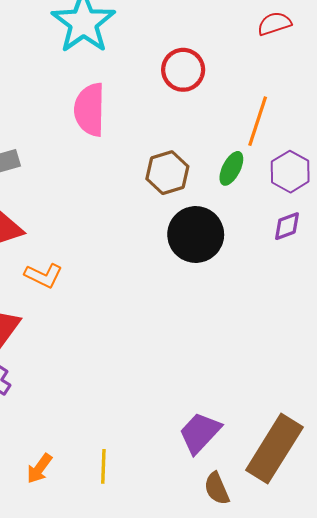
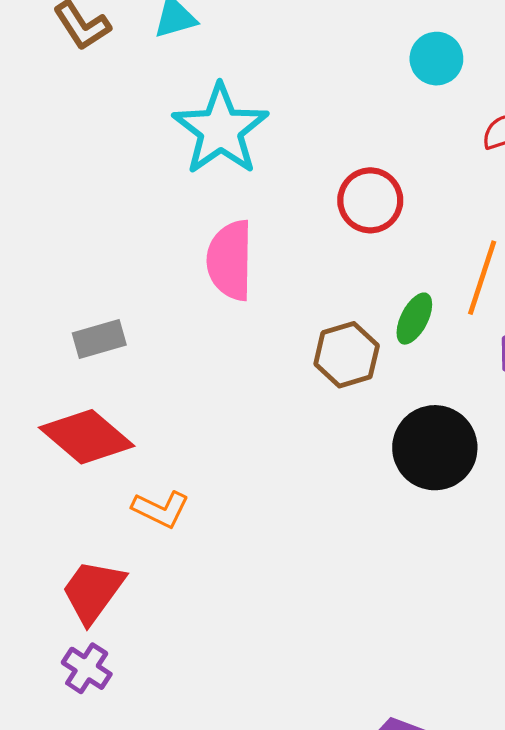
green ellipse: (231, 168) -> (414, 319), moved
black circle: (196, 235) -> (435, 448), moved

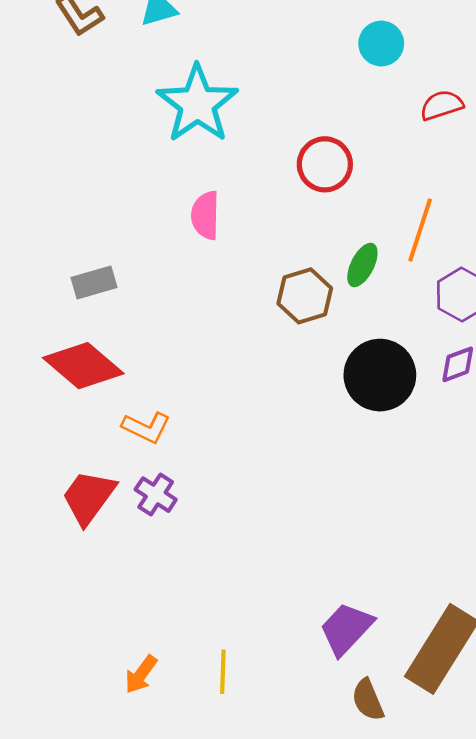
pink semicircle: (230, 260) -> (205, 215), size x0.7
purple cross: (87, 668) -> (156, 495), moved

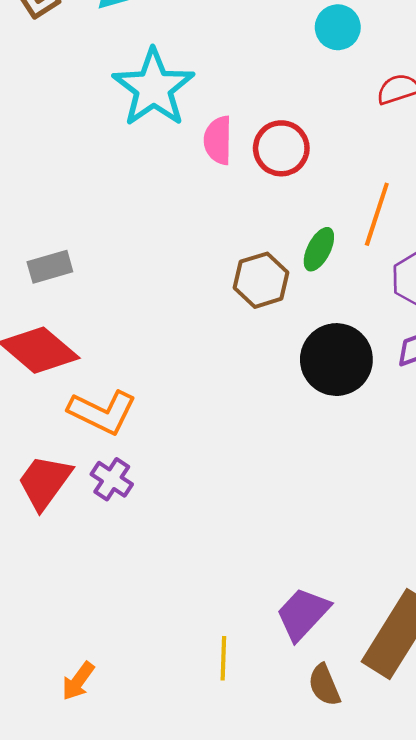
pink semicircle: (205, 215) -> (218, 140), moved
orange L-shape: (146, 427) -> (102, 412), size x1.4
yellow line: (223, 672) -> (223, 658), moved
orange arrow: (141, 674) -> (78, 681), moved

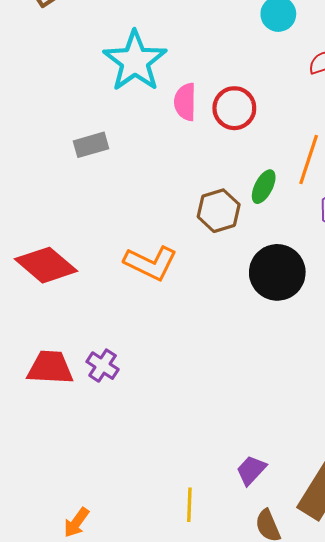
gray rectangle: (50, 267) -> (91, 145), moved
orange L-shape: (102, 412) -> (151, 263), moved
red trapezoid: (45, 482) -> (50, 368), turned 57
purple trapezoid: (303, 614) -> (251, 470), size x0.7

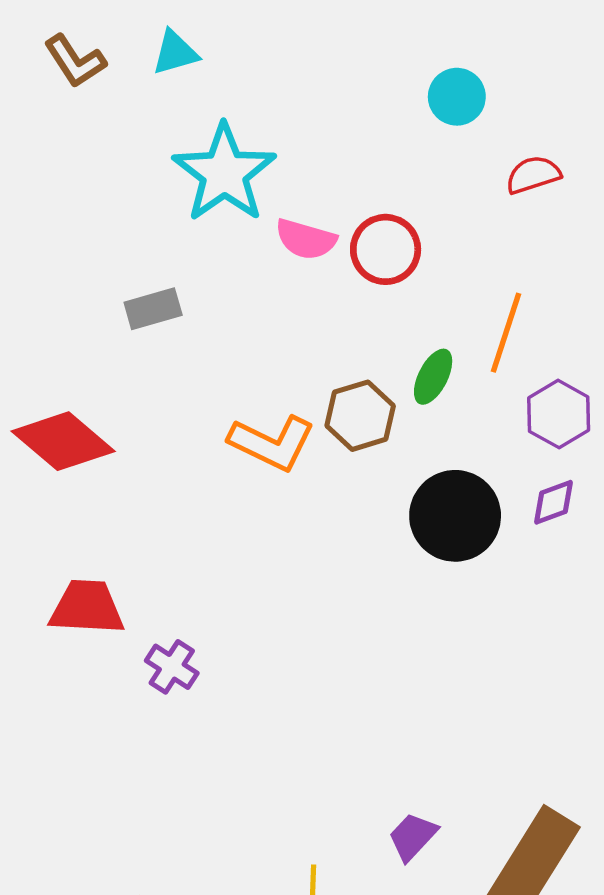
pink semicircle: (185, 102) -> (306, 239), turned -75
orange L-shape: (151, 263) -> (272, 443), moved
red diamond: (46, 265) -> (63, 441), moved
red trapezoid: (50, 368) -> (87, 607), moved

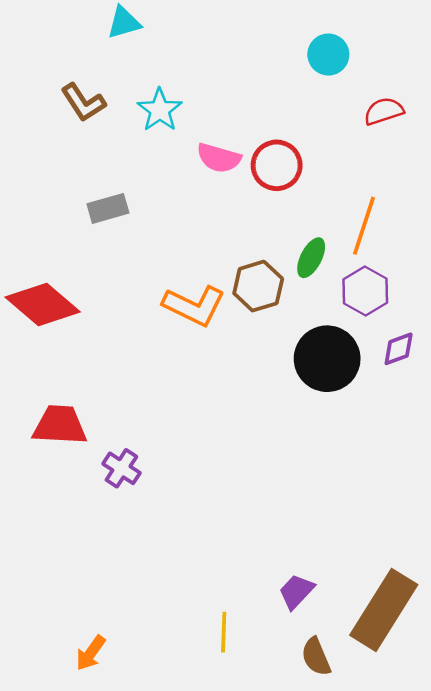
brown L-shape: (75, 61) -> (83, 103), moved
cyan star: (224, 173) -> (160, 110), size x0.6
purple hexagon: (559, 414) -> (365, 291), moved

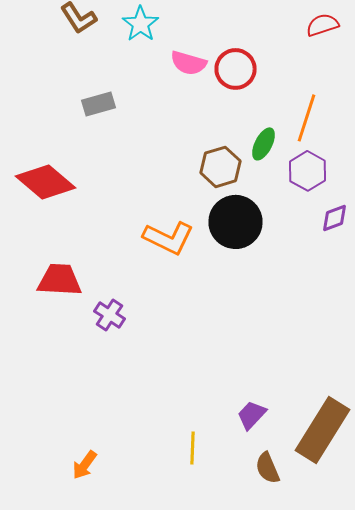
orange L-shape: (194, 306) -> (168, 238), moved
black circle: (327, 359) -> (236, 222), moved

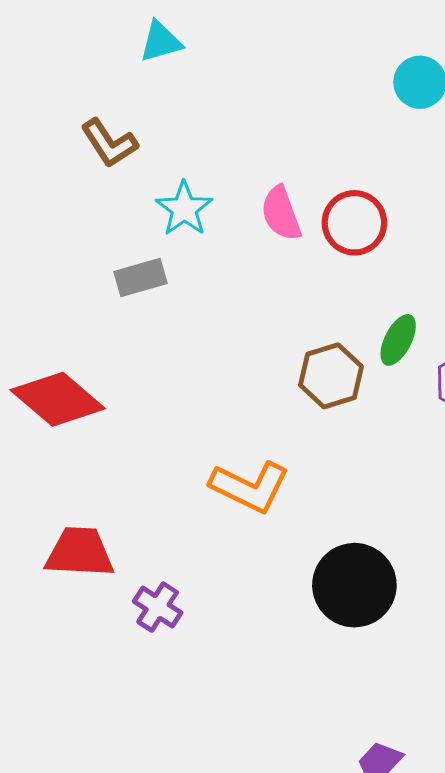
cyan star: (140, 24) -> (184, 209), moved
pink semicircle: (188, 63) -> (281, 213), turned 54
black circle: (236, 222) -> (354, 585), moved

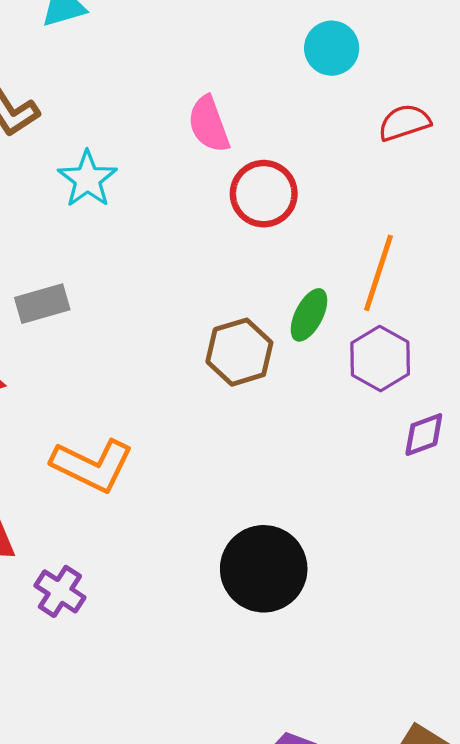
pink semicircle: (281, 213) -> (209, 124), moved
gray rectangle: (140, 277) -> (42, 304), moved
orange L-shape: (250, 487) -> (92, 465), moved

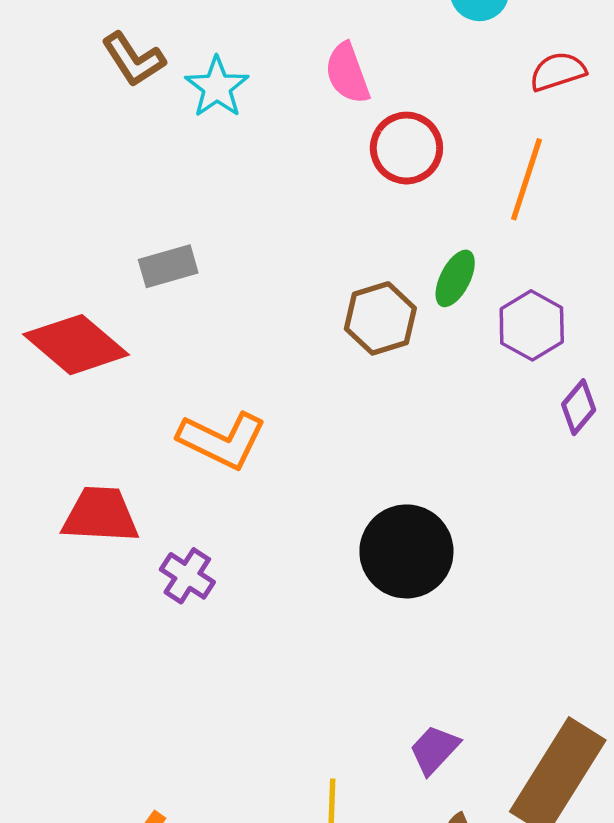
cyan star: (87, 179) -> (217, 87), moved
orange line: (378, 273) -> (526, 179), moved
purple diamond: (424, 435) -> (579, 407), turned -30

